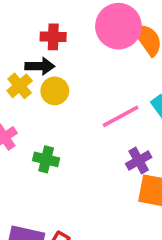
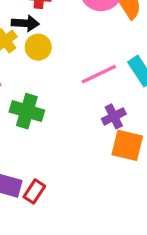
green cross: (46, 159) -> (27, 111), size x1.4

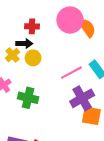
purple cross: (114, 116) -> (82, 98), size x1.6

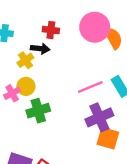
yellow circle: (33, 58) -> (26, 86), moved
green cross: (28, 98) -> (38, 111), turned -36

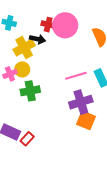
pink circle: (95, 27) -> (65, 25), moved
yellow cross: (25, 60) -> (24, 48), size x1.5

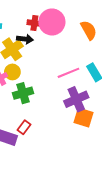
red rectangle: (27, 139) -> (24, 127), moved

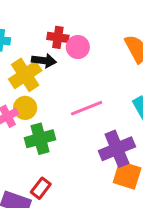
pink circle: (52, 22) -> (78, 47), moved, size x0.6
pink line: (68, 73) -> (87, 108), moved

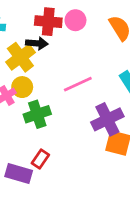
red cross: (58, 37) -> (48, 22), size x1.4
pink circle: (78, 47) -> (75, 20), moved

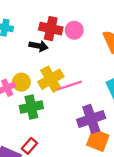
yellow cross: (20, 57) -> (51, 79), moved

